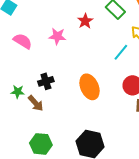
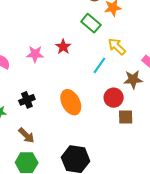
red star: (85, 21) -> (63, 47), moved
brown arrow: (36, 103) -> (26, 135), moved

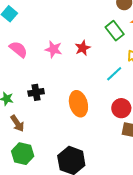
brown arrow: (26, 135) -> (17, 123), moved

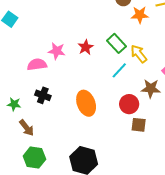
green rectangle: (115, 31) -> (117, 43), moved
pink semicircle: (18, 49) -> (37, 64), moved, turned -42
black cross: (36, 92) -> (43, 95), turned 35

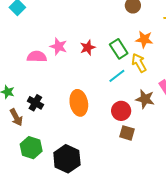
orange star: (140, 15) -> (144, 39), moved
black cross: (43, 95) -> (35, 103), moved
green hexagon: (34, 158) -> (31, 148), moved

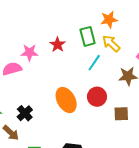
green rectangle: (119, 49) -> (88, 36), turned 36
black cross: (35, 103) -> (25, 113), turned 35
red circle: (121, 111) -> (97, 97), moved

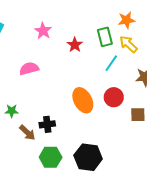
pink star: (29, 53) -> (43, 31), moved, turned 30
black cross: (25, 113) -> (47, 124), moved, turned 35

